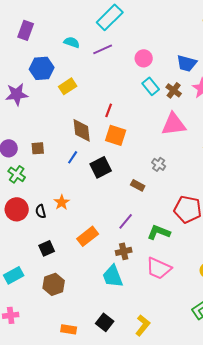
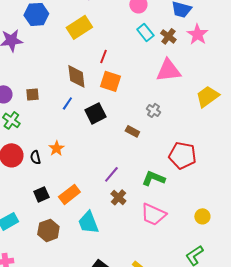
yellow rectangle: (68, 86) -> (79, 27), moved, size x1.4
purple line: (126, 221) -> (111, 174), moved
orange rectangle: (88, 236) -> (69, 194), moved
brown cross: (124, 251) -> (118, 197), turned -35
cyan trapezoid: (113, 276) -> (88, 222), moved

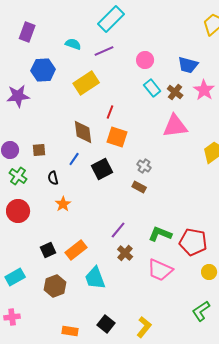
gray cross: (153, 110) -> (144, 166), moved
red pentagon: (182, 155) -> (193, 242), moved
black semicircle: (35, 157) -> (53, 178), moved

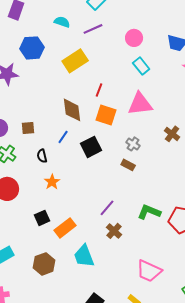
brown cross: (175, 92) -> (172, 134), moved
pink triangle: (175, 126) -> (140, 104), moved
black square: (48, 250) -> (42, 218), moved
pink trapezoid: (160, 270) -> (149, 271), moved

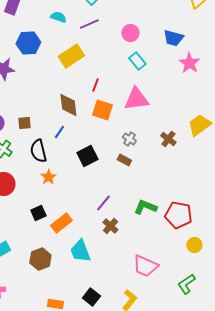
brown cross: (172, 134) -> (168, 139), moved
black square: (91, 147) -> (87, 156), moved
black semicircle: (42, 156) -> (38, 151), size x1.6

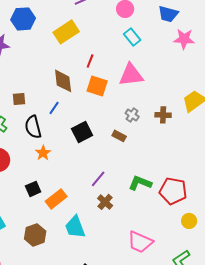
pink star: (189, 63) -> (184, 39), turned -30
gray cross: (129, 139) -> (132, 115), moved
brown cross: (168, 139) -> (163, 115), turned -35

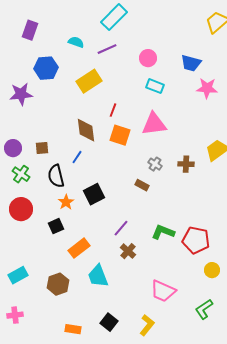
cyan rectangle: (132, 37) -> (155, 86), turned -30
black square: (82, 132) -> (94, 194), moved
black square: (33, 189) -> (56, 226), moved

